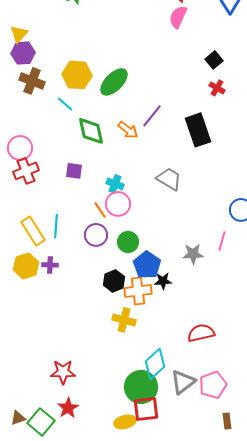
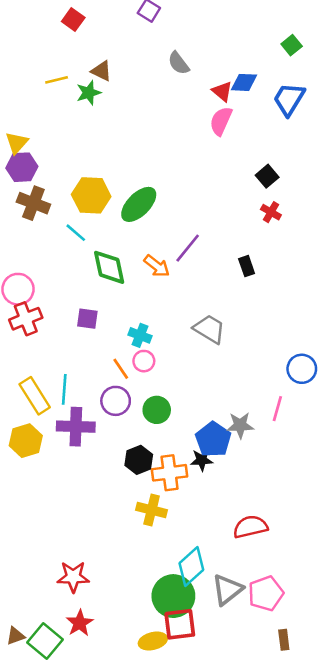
black rectangle: (198, 130) -> (247, 266), size x0.5
pink circle: (118, 204) -> (144, 361), size x0.7
purple cross: (50, 265) -> (76, 427), moved, size x1.8
blue pentagon: (147, 265) -> (213, 439), moved

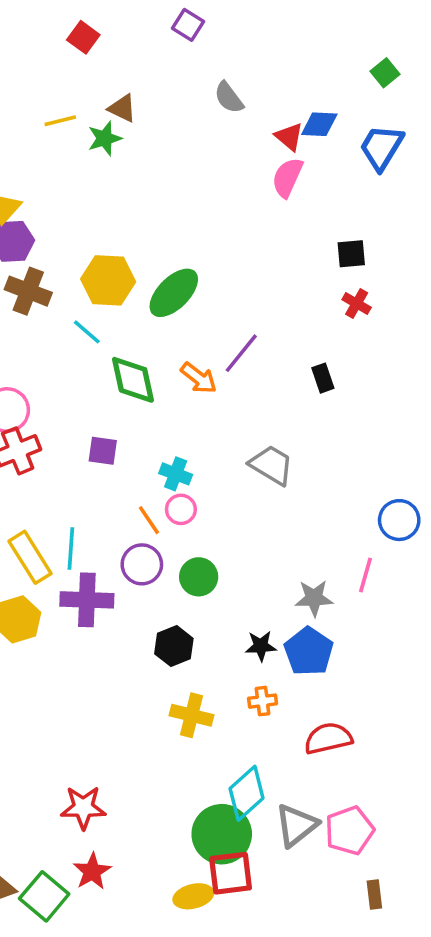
black square: (267, 176) -> (351, 254), turned 35
blue pentagon: (213, 439) -> (309, 651), moved
orange cross: (170, 473) -> (263, 701), moved, size x0.6

